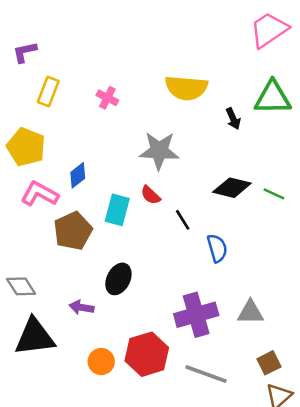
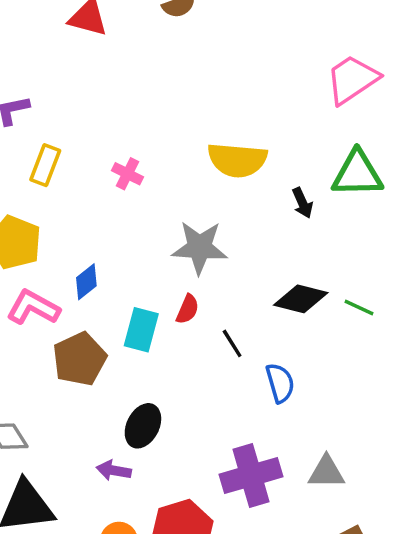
red semicircle: (151, 195) -> (188, 309), turned -110
purple arrow: (81, 307) -> (114, 470), moved

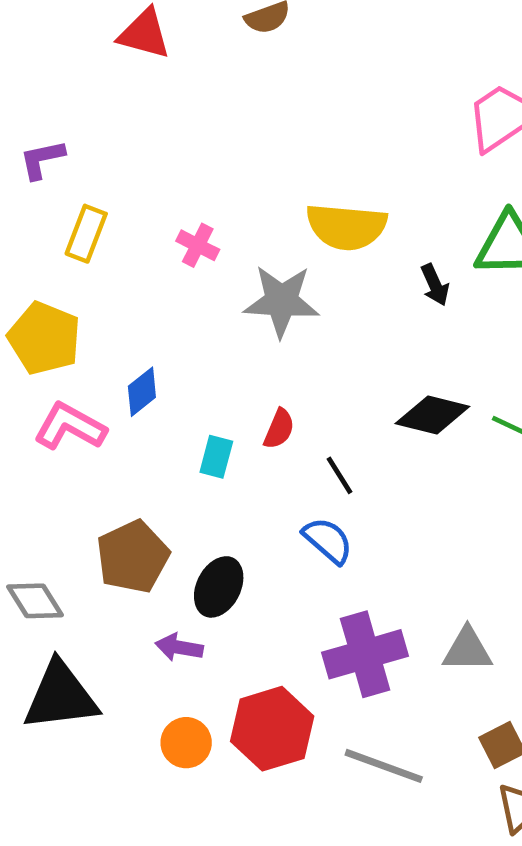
gray star: (200, 247) -> (281, 301), moved
cyan rectangle: (141, 330) -> (216, 457), size x0.7
brown pentagon: (79, 359) -> (133, 557), moved
blue semicircle: (280, 383) -> (328, 540), moved, turned -33

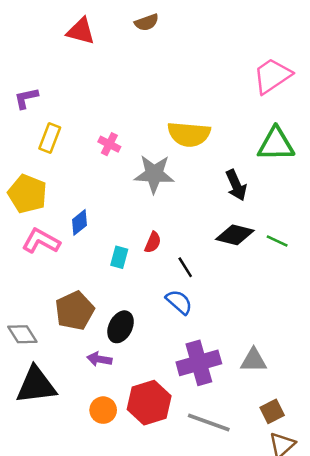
black arrow: (435, 285) -> (236, 185), moved, size x1.4

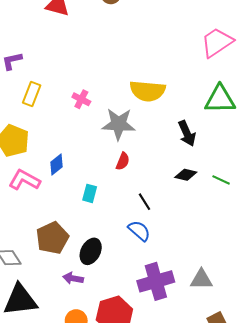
black diamond: (235, 235) -> (186, 175), size x0.7
red semicircle: (153, 242) -> (123, 161), moved

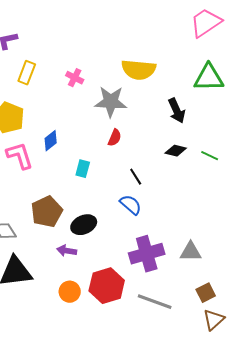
pink L-shape: (24, 180) -> (20, 156), turned 44
black ellipse: (91, 251) -> (84, 225), turned 40

